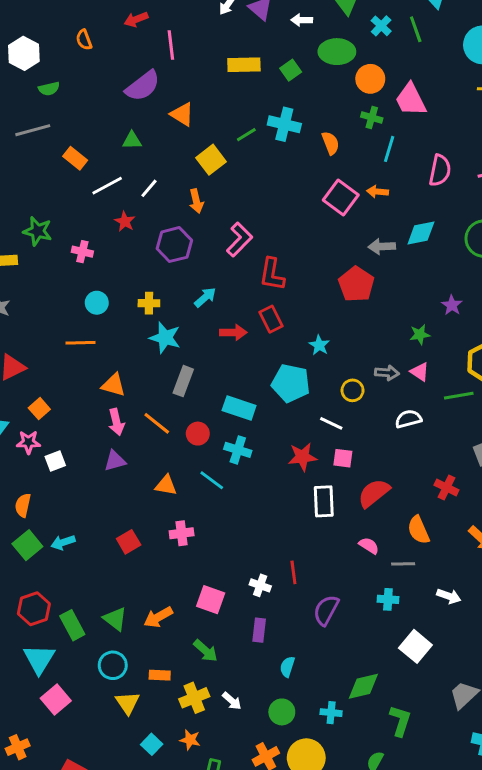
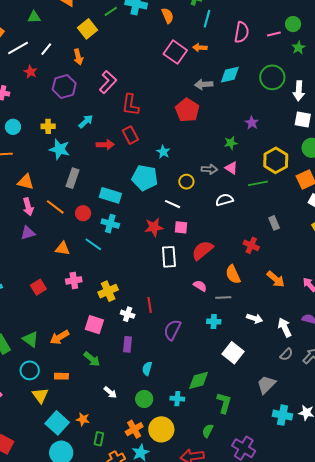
yellow cross: (194, 698) -> (108, 291), moved
cyan square: (152, 744) -> (57, 423), size x1.6

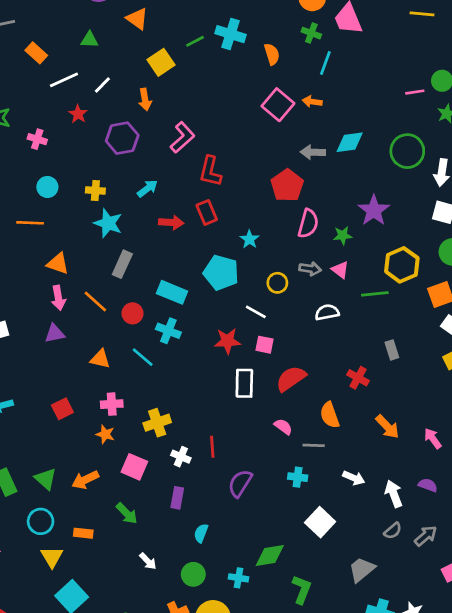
pink semicircle: (242, 32) -> (308, 224), moved
purple star: (252, 123) -> (374, 210), size x1.6
orange star: (83, 419) -> (105, 434), moved

